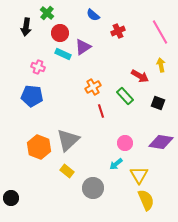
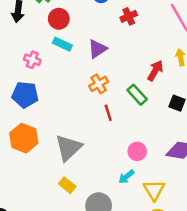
purple triangle: (83, 47) -> (97, 49), moved
red arrow: (140, 76) -> (155, 71), turned -90
orange hexagon: (39, 147) -> (24, 138), moved

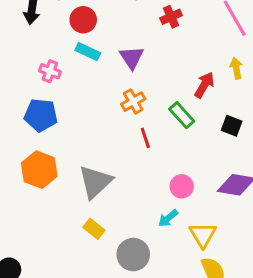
purple triangle: (97, 49) -> (132, 58), turned -30

